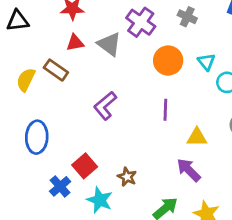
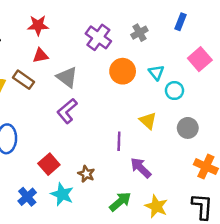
gray cross: (187, 17) -> (139, 33), turned 35
gray triangle: (109, 44) -> (67, 77), moved
purple line: (165, 110) -> (119, 141), moved
yellow triangle: (197, 137) -> (148, 121), moved, turned 42
blue cross: (60, 186) -> (27, 197), moved

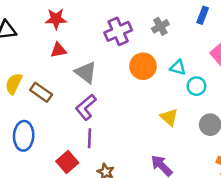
purple cross: (98, 37) -> (118, 31), turned 30
cyan triangle: (156, 72) -> (178, 67), turned -35
brown rectangle: (24, 80) -> (41, 92), moved
purple line: (119, 141) -> (90, 138), moved

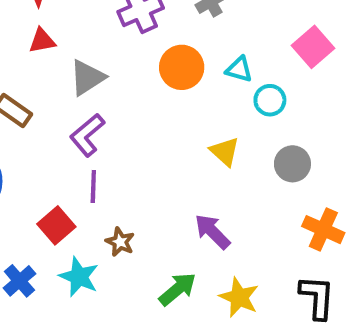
gray triangle: (86, 72) -> (87, 78), turned 50

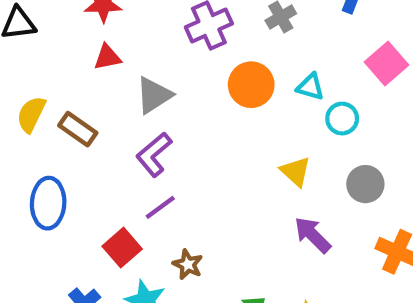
purple line: (93, 186) -> (160, 207), turned 52
purple arrow: (212, 232) -> (313, 235), moved

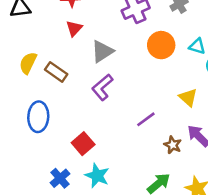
red triangle: (107, 57) -> (74, 28), turned -36
purple line: (160, 207) -> (146, 119), moved
brown star: (188, 264) -> (173, 145), moved

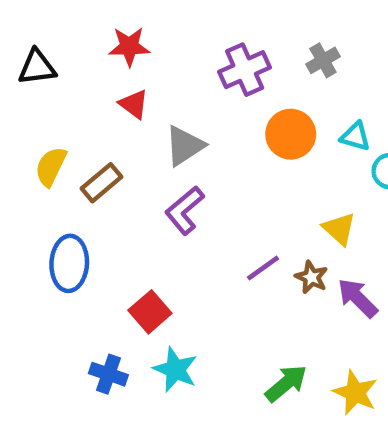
red triangle: (74, 28) -> (134, 104), turned -36
brown rectangle: (56, 72) -> (102, 183), turned -75
brown star: (173, 145) -> (311, 277), moved
blue cross: (60, 178) -> (108, 374), turned -30

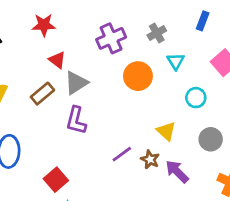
red triangle: (134, 104) -> (57, 60), moved
cyan triangle: (355, 136) -> (176, 61), moved, turned 42
brown rectangle: (102, 183) -> (42, 94), moved
purple L-shape: (185, 210) -> (76, 120), turned -36

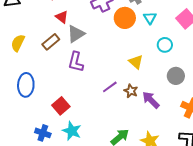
orange circle: (138, 76) -> (125, 18), moved
yellow triangle: (166, 131) -> (136, 62), moved

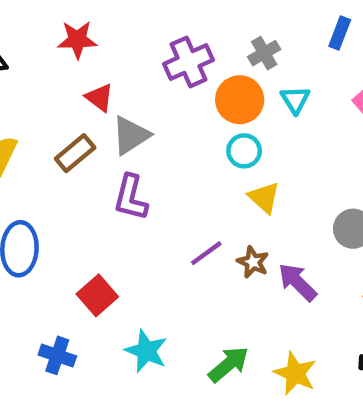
cyan circle: (165, 45) -> (244, 151), moved
cyan star: (72, 131) -> (146, 351), moved

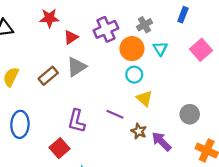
red triangle: (100, 97) -> (71, 37), moved, turned 49
purple L-shape: (131, 198) -> (77, 121), moved
purple line: (206, 253) -> (115, 114), moved, turned 60

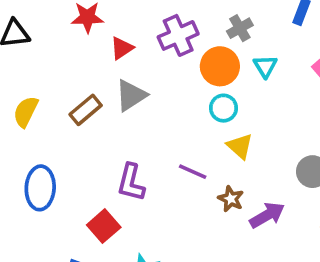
purple arrow: (161, 141) -> (267, 215), turned 105

